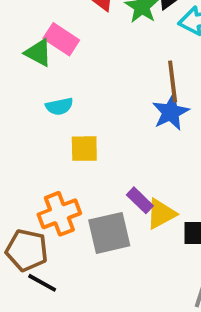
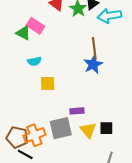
purple rectangle: (140, 200) -> (77, 111), turned -48
orange cross: (59, 214) -> (34, 135), moved
yellow triangle: (161, 214) -> (88, 130), moved, turned -42

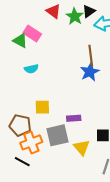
yellow square: (48, 84) -> (42, 107), moved
yellow triangle: (88, 130) -> (82, 147), moved
brown pentagon: (17, 137) -> (20, 125), moved

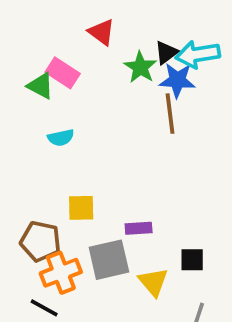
black triangle: (89, 11) -> (166, 52), moved
green star: (75, 16) -> (140, 67), moved
blue star: (90, 72) -> (177, 80), moved, turned 30

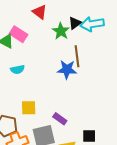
blue star: (177, 80) -> (67, 69), moved
purple rectangle: (139, 228) -> (60, 119), turned 40

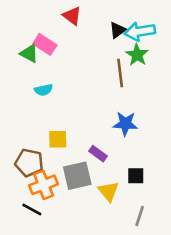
green star: (61, 31) -> (137, 55), moved
blue star: (67, 69) -> (125, 124), moved

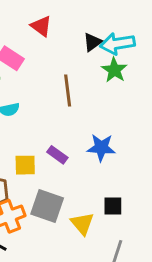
brown line: (120, 73) -> (68, 90), moved
purple rectangle: (98, 154) -> (57, 155), moved
gray square: (77, 176) -> (47, 206), turned 32

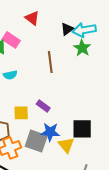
blue star: (101, 148) -> (50, 132), moved
black square: (113, 206) -> (82, 129), moved, size x1.5
yellow triangle: (82, 224) -> (66, 145), moved

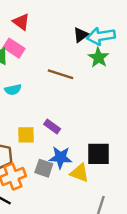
red triangle: (32, 18) -> (21, 22), moved
brown line: (50, 62) -> (60, 74), turned -65
gray square: (36, 141) -> (44, 168), size x0.7
yellow triangle: (66, 145) -> (79, 173), turned -30

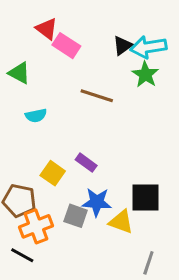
pink rectangle: (14, 48) -> (66, 46), moved
yellow square: (26, 135) -> (53, 173), turned 36

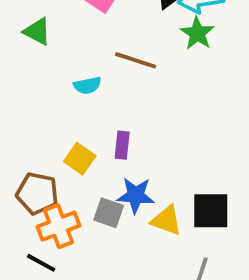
cyan semicircle: (36, 115) -> (87, 85), moved
purple rectangle: (86, 163) -> (122, 145), turned 60
black square: (145, 198) -> (211, 211), moved

